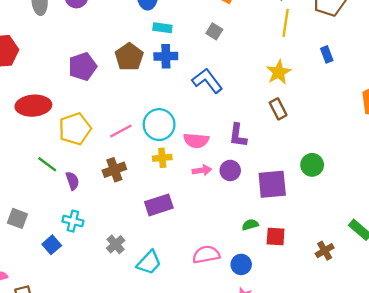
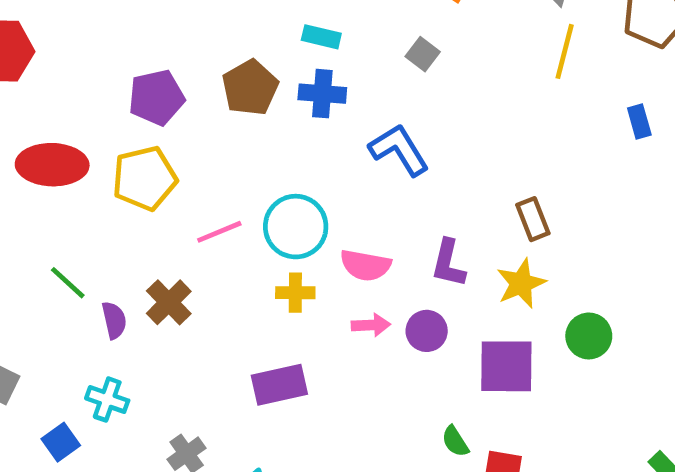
yellow star: (279, 72) -> (521, 283), moved
yellow pentagon: (75, 129) -> (145, 178), moved
brown cross: (114, 170) -> (169, 302), moved, turned -30
green semicircle: (250, 225) -> (455, 441), turned -112

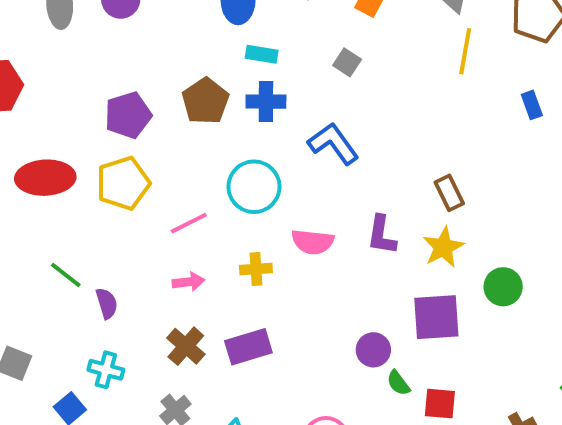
cyan circle: (296, 227) -> (254, 187), moved
brown cross: (169, 302) -> (186, 346), moved
pink arrow: (371, 325) -> (188, 282), moved
purple circle: (427, 331) -> (373, 350), moved

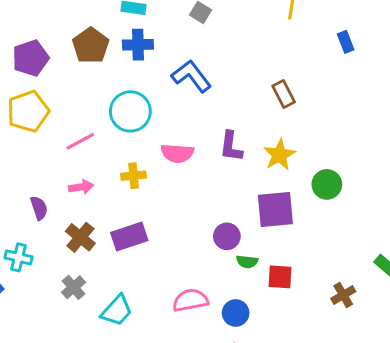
brown rectangle: (449, 193) -> (284, 94), moved
purple semicircle: (107, 303) -> (39, 208), moved
green semicircle: (398, 383) -> (247, 262), turned -45

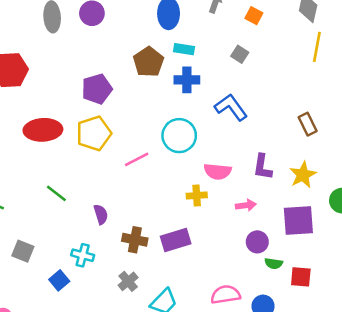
brown pentagon: (91, 46) -> (149, 62), moved
yellow cross: (134, 176) -> (197, 196), moved
pink arrow: (81, 187) -> (246, 205), moved
brown cross: (80, 237) -> (135, 240), turned -30

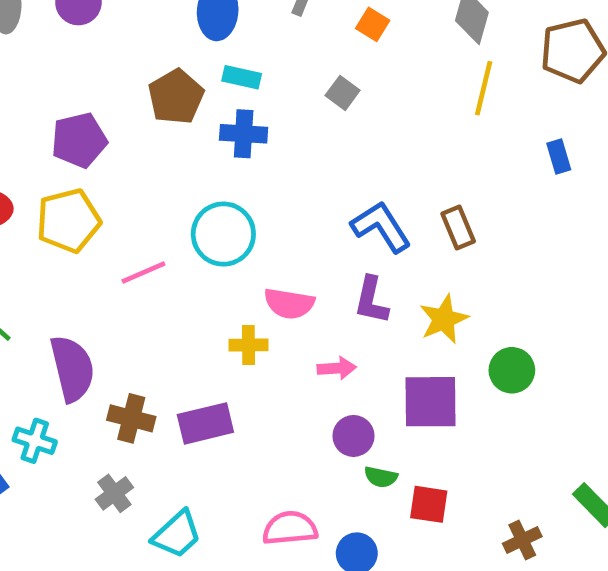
blue L-shape: (231, 107) -> (381, 227), moved
purple semicircle: (101, 214) -> (72, 369), size x1.8

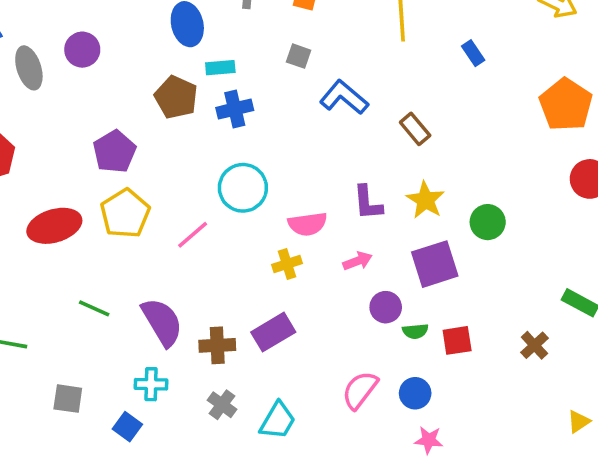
blue L-shape: (381, 227) -> (344, 97), moved
pink semicircle: (290, 528) -> (360, 390), turned -30

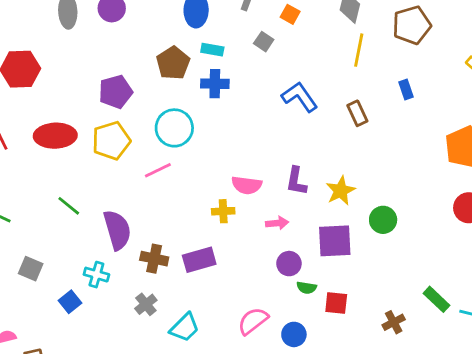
gray square: (299, 56) -> (264, 42), moved
brown rectangle: (415, 129) -> (357, 113), moved
cyan circle: (243, 188) -> (174, 128), moved

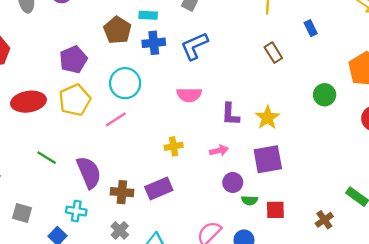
blue L-shape: (300, 97) -> (194, 46), moved, turned -72
pink semicircle: (247, 185) -> (189, 95), moved
green circle: (383, 220) -> (325, 95), moved

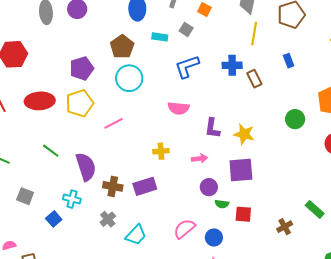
cyan rectangle: (148, 15) -> (160, 37), moved
blue cross: (154, 43) -> (232, 65), moved
cyan circle: (125, 83) -> (129, 78), moved
yellow star: (267, 118) -> (244, 134), turned -30

